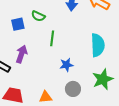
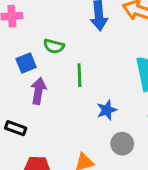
purple arrow: (22, 54) -> (38, 91), moved

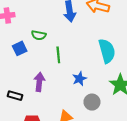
purple arrow: (38, 91) -> (39, 82), moved

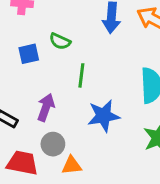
blue star: (79, 79) -> (104, 116), size x1.5
gray circle: (92, 102) -> (53, 144), moved

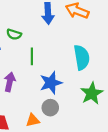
gray circle: (53, 144) -> (50, 108), moved

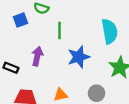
gray circle: (50, 108) -> (97, 93), moved

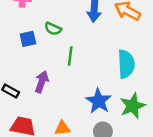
blue star: (79, 57) -> (99, 101), moved, turned -30

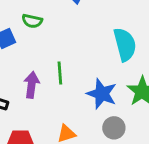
green line: (70, 56) -> (60, 73), moved

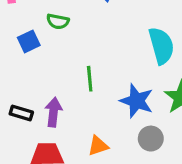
purple arrow: (32, 85) -> (53, 112), moved

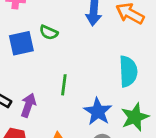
blue square: (29, 41) -> (21, 43), size x1.4

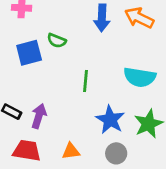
cyan semicircle: (128, 71) -> (140, 77), turned 104
green line: (64, 85) -> (85, 81), moved

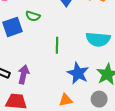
orange triangle: (71, 151) -> (66, 100), moved
gray circle: (116, 153) -> (99, 99), moved

